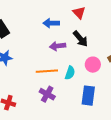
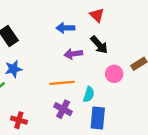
cyan semicircle: (70, 73) -> (89, 94), moved
blue rectangle: (88, 96) -> (98, 118), moved

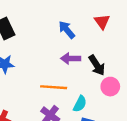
blue arrow: (65, 28) -> (67, 30), turned 42
black arrow: (99, 45) -> (97, 65), moved

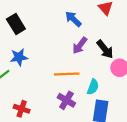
purple arrow: (71, 58) -> (80, 45), turned -48

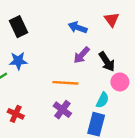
blue arrow: (73, 19) -> (78, 27), turned -30
cyan semicircle: (93, 87) -> (102, 100), moved

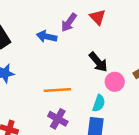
blue arrow: (78, 27) -> (47, 37), moved
purple arrow: (82, 55) -> (69, 22), moved

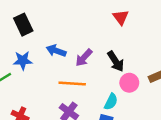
purple arrow: (69, 22) -> (84, 58), moved
blue arrow: (47, 37) -> (56, 51), moved

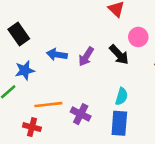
pink circle: (129, 83) -> (138, 37), moved
orange line: (72, 84) -> (48, 105), moved

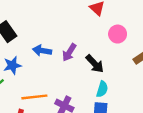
black arrow: (119, 55) -> (95, 64), moved

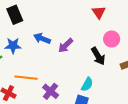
black arrow: (95, 64) -> (98, 56), moved

